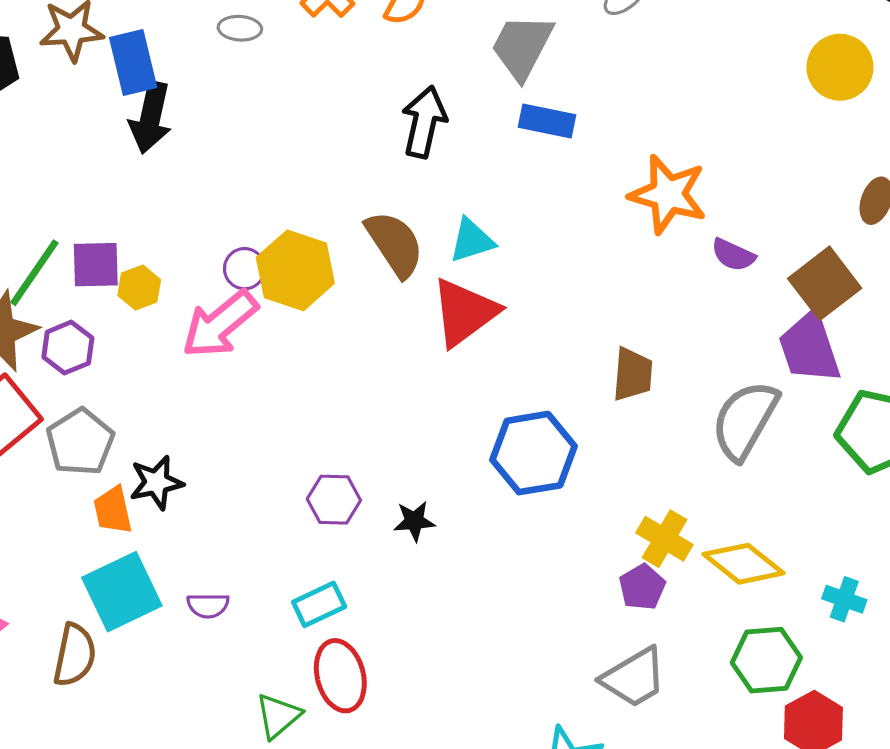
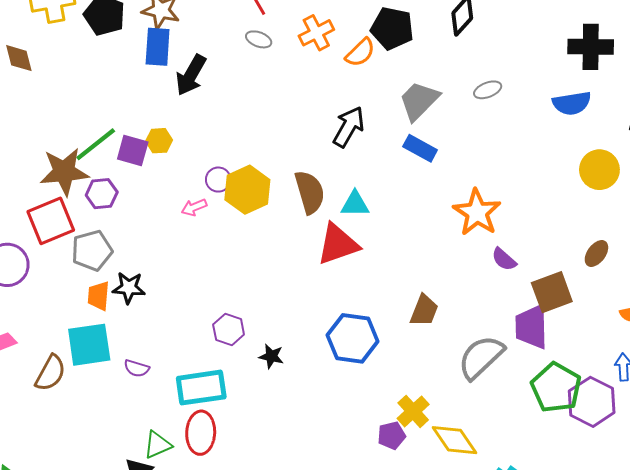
blue rectangle: (133, 63) -> (158, 47), moved
yellow hexagon: (139, 288) -> (159, 141), moved
pink arrow: (220, 324) -> (194, 207), size x0.5
cyan rectangle: (319, 604) -> (201, 388), size x1.6

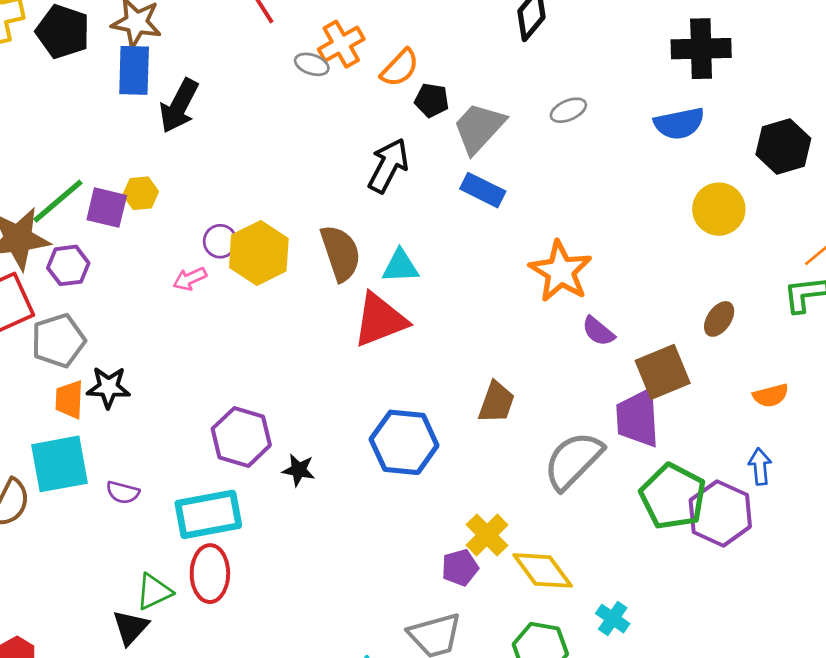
black pentagon: (392, 28) -> (432, 100), moved, size x0.6
gray ellipse: (259, 39) -> (312, 64), moved
purple hexagon: (229, 329) -> (241, 437), size x1.4

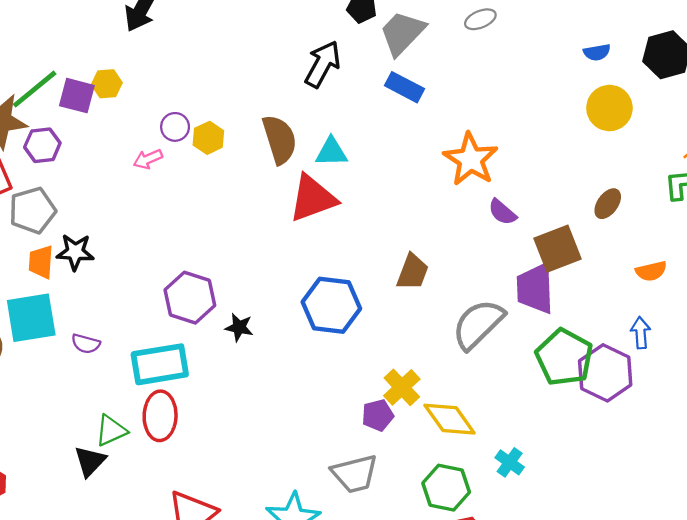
blue semicircle: (679, 123) -> (597, 52), moved, size x0.6
yellow hexagon: (259, 253) -> (208, 138), size x0.6

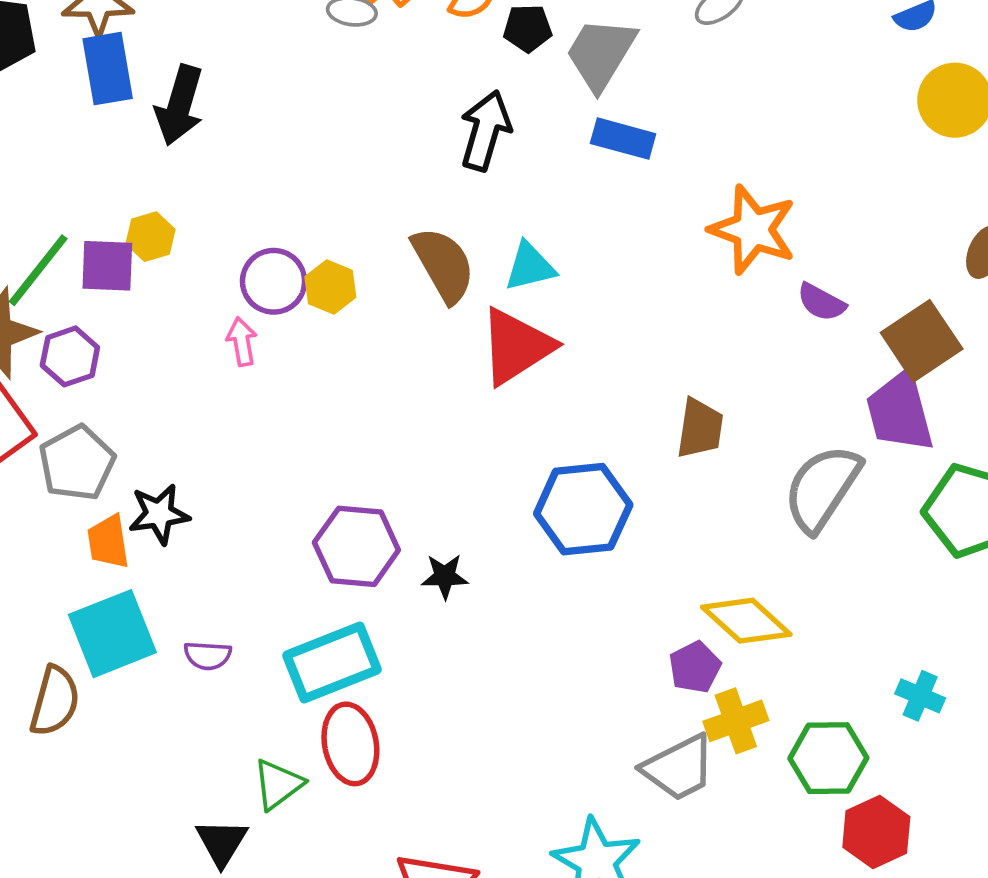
purple circle: (175, 127) -> (274, 281), size x1.4
pink arrow: (148, 159) -> (242, 342), turned 116
yellow cross: (402, 387) -> (736, 721), moved, turned 36
yellow diamond: (450, 419) -> (746, 621), moved
black triangle: (90, 461) -> (222, 842), moved

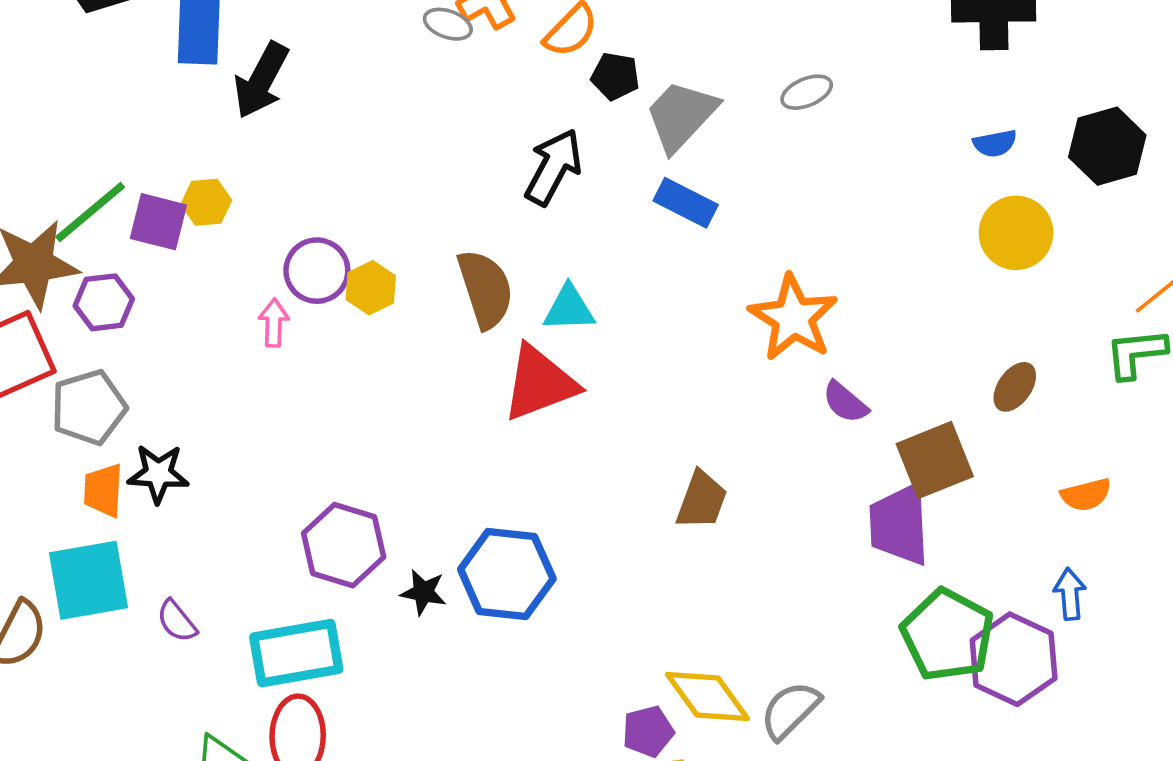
gray semicircle: (822, 488) -> (790, 710), moved, size x0.7
blue hexagon: (583, 509) -> (507, 574), moved
purple semicircle: (208, 656) -> (177, 621), turned 36

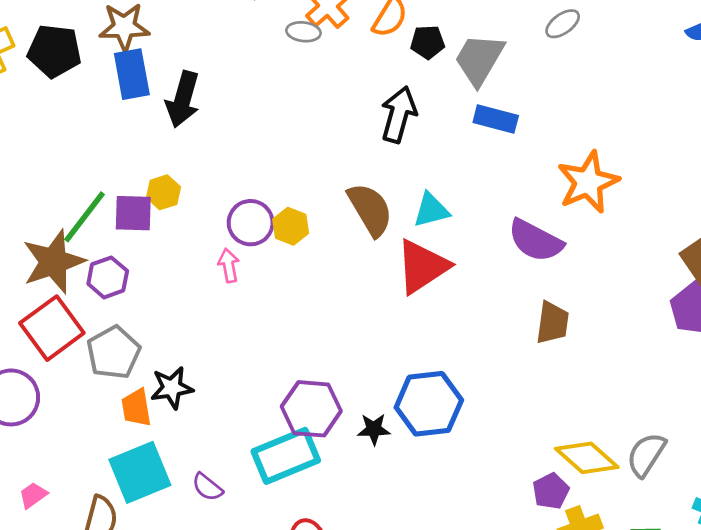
orange star: (793, 318) -> (588, 182), turned 30
purple semicircle: (845, 402) -> (536, 241), moved, size x1.6
cyan rectangle: (296, 653) -> (286, 456), moved

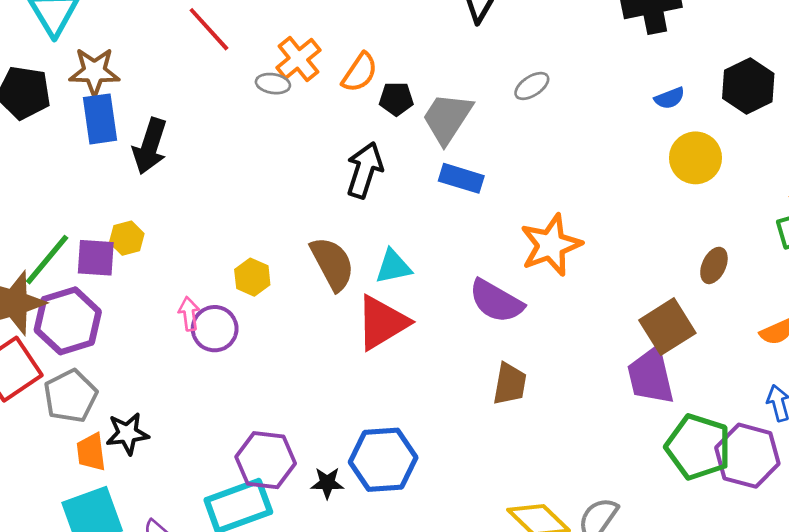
purple circle: (251, 223) -> (215, 329), moved
purple hexagon: (108, 277) -> (68, 321), size x1.6

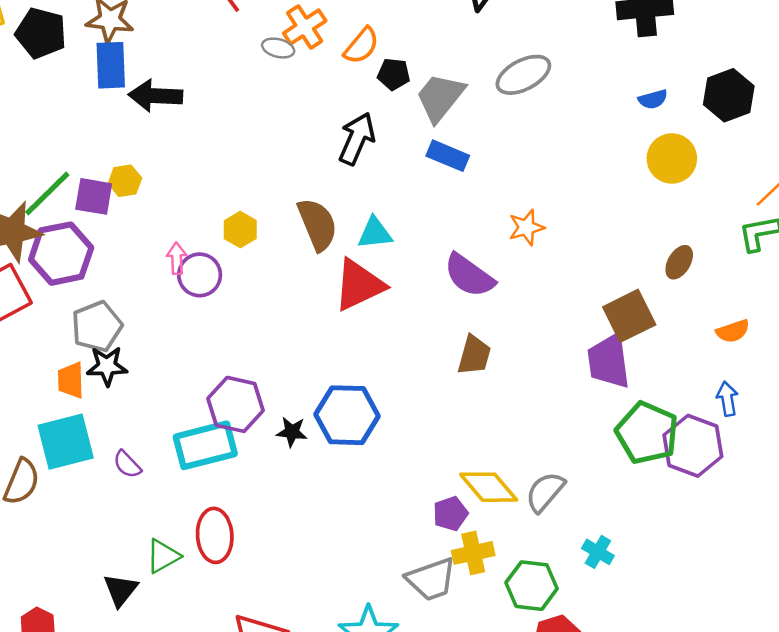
gray ellipse: (532, 86) -> (523, 75), size x1.6
black arrow: (150, 146) -> (155, 96), turned 69
orange star: (551, 245) -> (526, 227), size x0.6
gray pentagon: (71, 396) -> (97, 326), moved

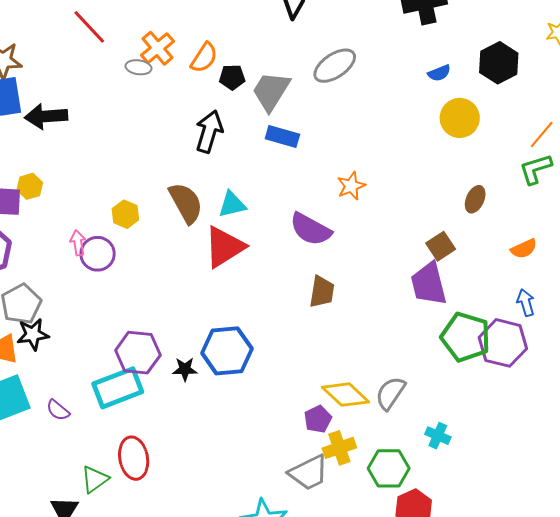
brown square: (629, 316) -> (441, 246), size x0.7

